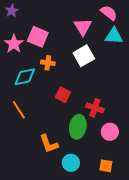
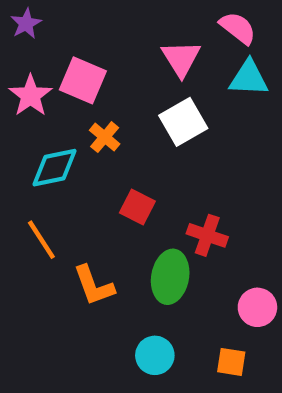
orange cross: (48, 63) -> (105, 137), turned 32
pink circle: (110, 132) -> (257, 307), moved
orange L-shape: (49, 144) -> (94, 286), moved

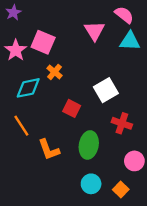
white square: (183, 122) -> (106, 90), moved
red cross: (207, 235) -> (122, 123), moved
cyan circle: (155, 355) -> (91, 184), moved
orange square: (231, 362) -> (121, 190), turned 35

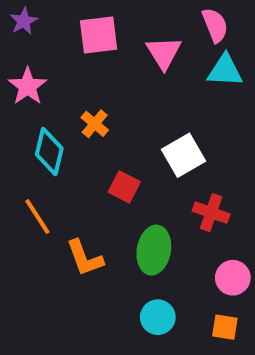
pink semicircle: (124, 15) -> (215, 25), turned 30
pink square: (43, 42) -> (99, 35), moved, turned -30
cyan diamond: (28, 88) -> (49, 151), turned -65
orange square: (121, 190) -> (225, 327), moved, turned -35

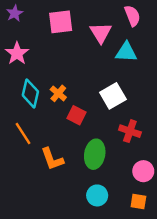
cyan triangle: (225, 70) -> (126, 52), moved
orange cross: (95, 124) -> (58, 93), moved

